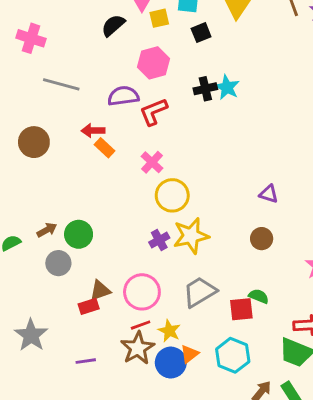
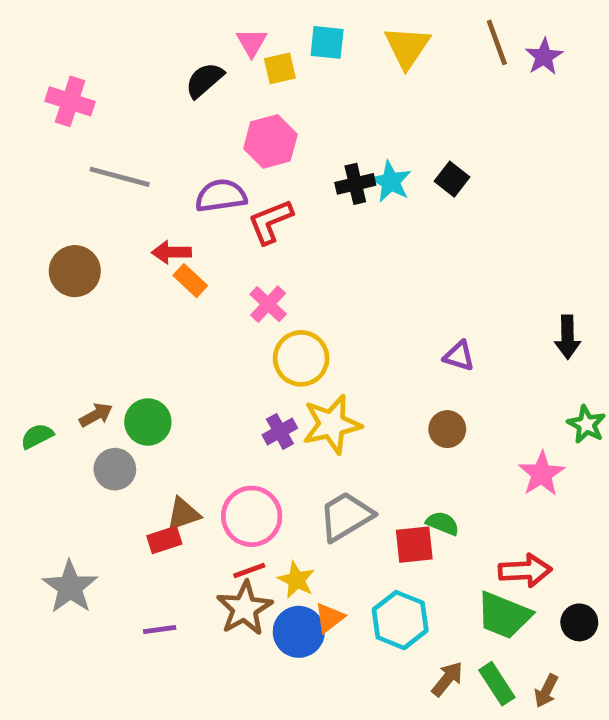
black square: (201, 33) -> (452, 179), moved, turned -30

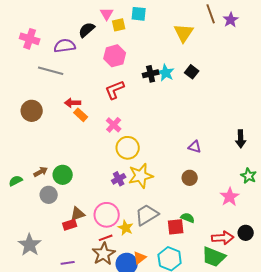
yellow triangle: (407, 47) -> (184, 33), moved
purple semicircle: (221, 196) -> (65, 46), moved
yellow star: (296, 580) -> (126, 228), moved
black circle: (579, 622) -> (246, 233), moved

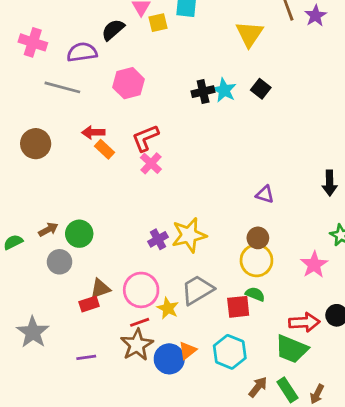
pink hexagon: (115, 56) -> (128, 83), moved
red L-shape: (115, 90) -> (145, 138), moved
yellow circle: (128, 148) -> (256, 260), moved

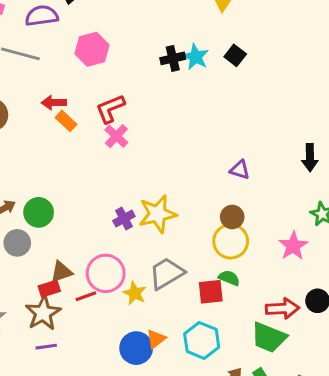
red line: (140, 322) -> (86, 296), moved
brown star: (137, 345) -> (43, 313), moved

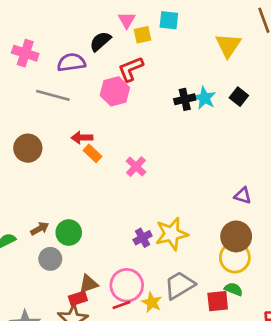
red L-shape: (110, 109) -> (131, 69), moved
brown circle: (232, 217) -> (236, 236), size x1.5
red line: (86, 296) -> (121, 305), moved

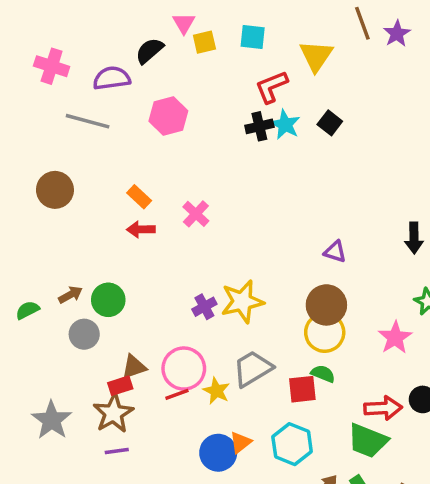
cyan square: (169, 20) -> (253, 37), moved
red L-shape: (131, 69) -> (271, 87), moved
red arrow: (82, 138) -> (141, 229), moved

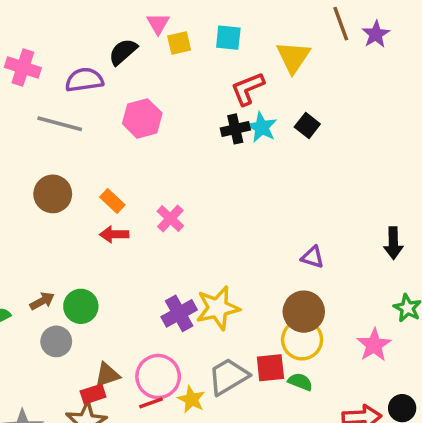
brown circle: (55, 190) -> (53, 194), moved
purple cross: (204, 307) -> (179, 313), size x1.4
red square: (302, 389) -> (270, 368), moved

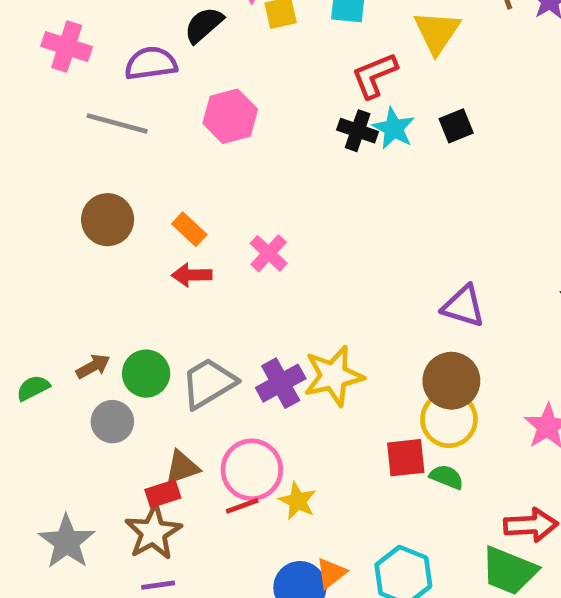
black square: (307, 125) -> (456, 126), turned 30
black cross: (235, 129) -> (358, 131), turned 32
purple triangle: (313, 257) -> (463, 306), size x1.4
gray trapezoid: (228, 377) -> (209, 383), moved

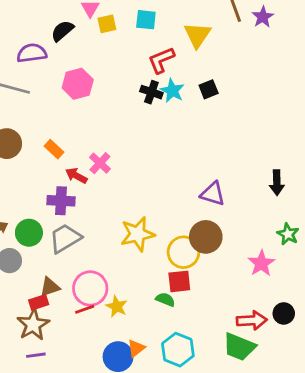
red arrow: (192, 275) -> (76, 176), moved, turned 30
purple cross: (281, 383) -> (61, 201), moved, turned 32
yellow circle: (449, 419) -> (183, 252), moved
green semicircle: (447, 477) -> (165, 300), moved

